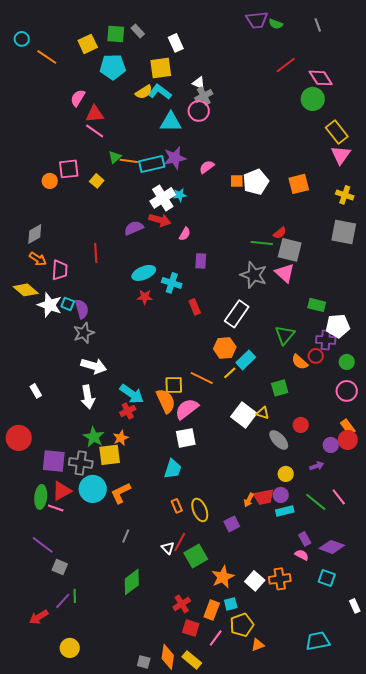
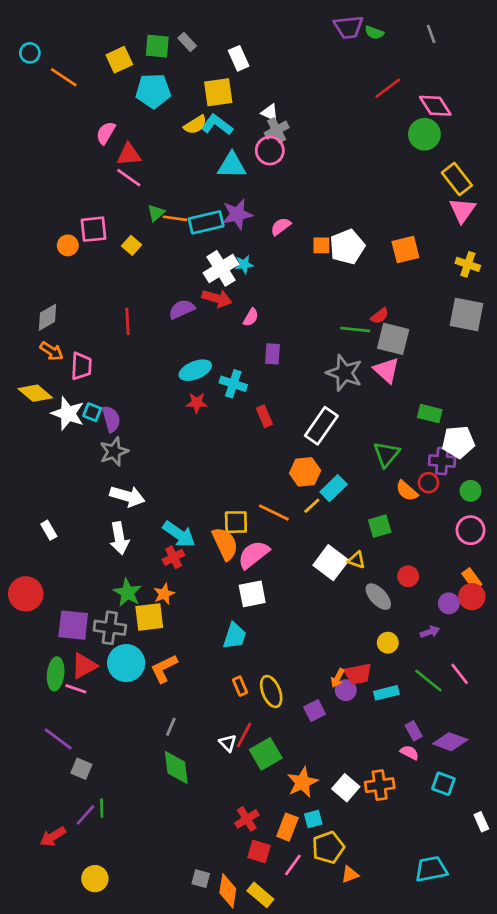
red line: (96, 253) -> (127, 321), moved
purple circle: (281, 495) -> (346, 690), moved
green diamond: (132, 582) -> (176, 767), moved, turned -60
gray square: (144, 662) -> (201, 879), moved

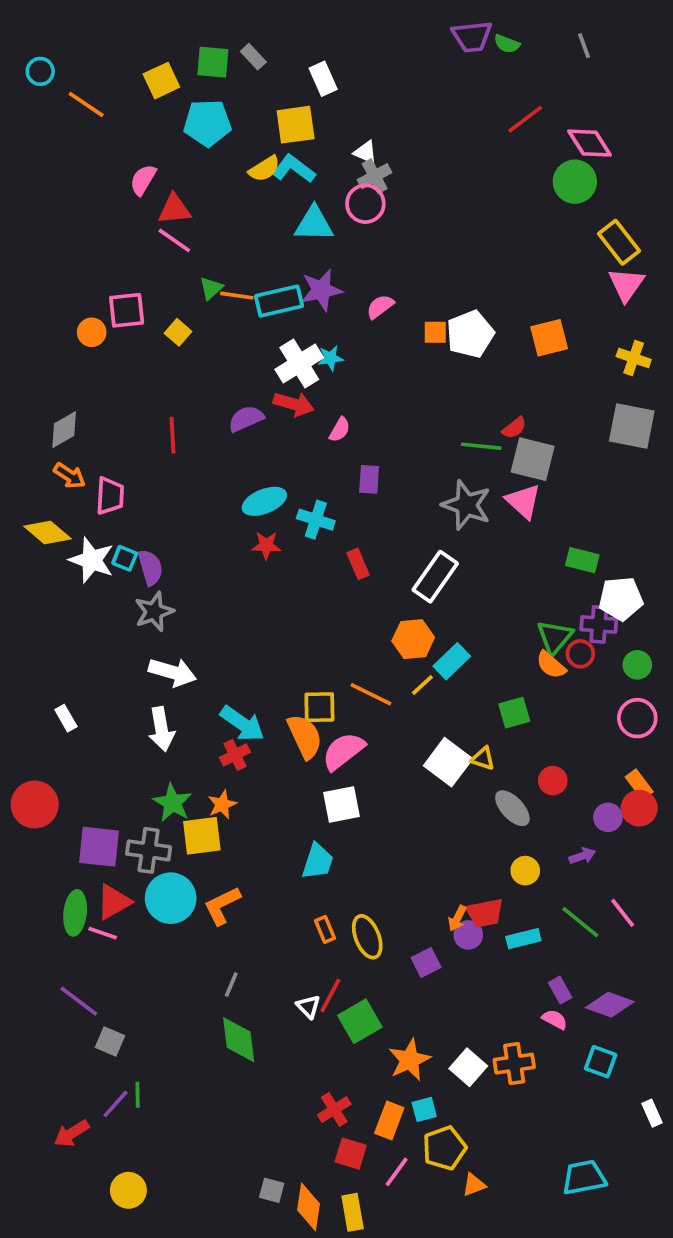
green triangle: (386, 454) -> (555, 637), moved
yellow rectangle: (260, 895) -> (353, 1212), turned 40

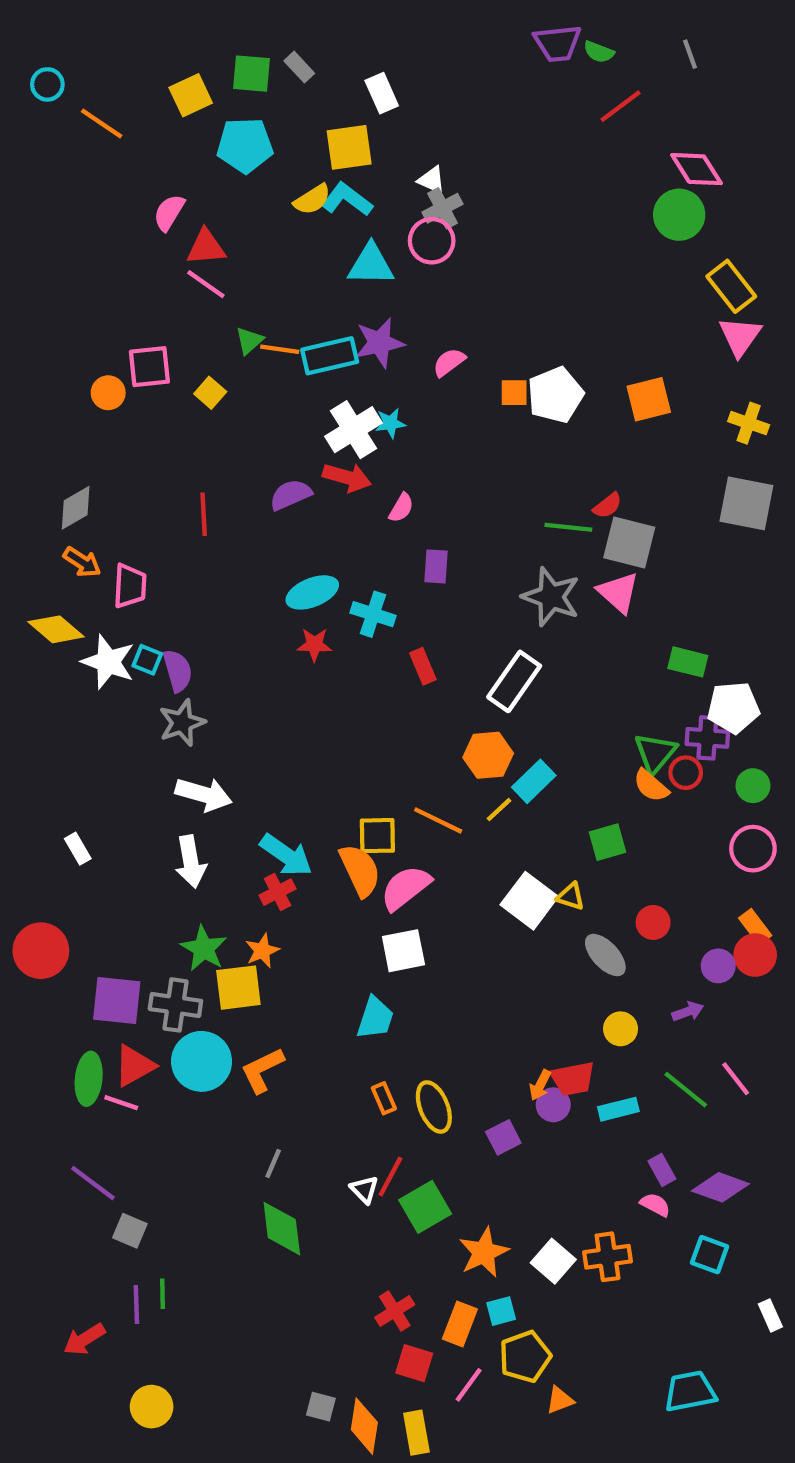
red line: (525, 119) -> (621, 106), moved
purple line: (116, 1104) -> (136, 1305), turned -44

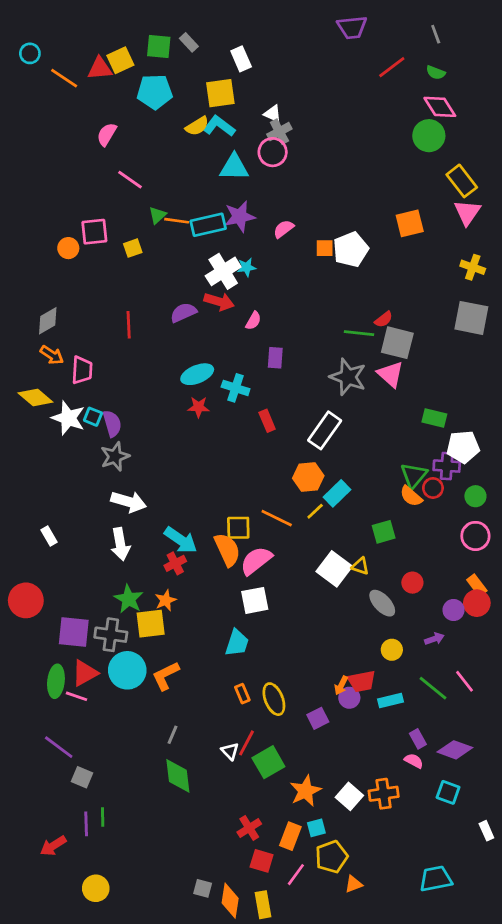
green semicircle: (599, 52) -> (436, 73), moved
red triangle: (206, 247) -> (100, 68), moved
yellow square: (210, 393) -> (133, 248), turned 30
orange square: (649, 399) -> (410, 223), moved

